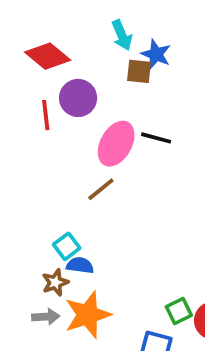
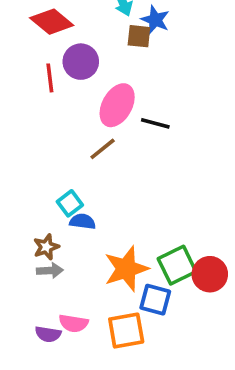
black line: (156, 138) -> (155, 123), moved
brown star: (55, 282) -> (46, 247), moved
green square: (179, 311) -> (177, 265), size x1.5
orange star: (88, 315) -> (126, 269), moved

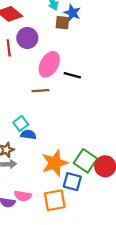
brown line: (103, 149) -> (40, 91), turned 35
green square: (177, 265) -> (85, 161), turned -30

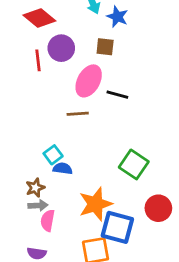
brown square: (62, 23) -> (105, 47), moved
green square: (85, 161) -> (134, 164), moved
blue square: (72, 182) -> (117, 227), size x1.4
pink semicircle: (23, 196) -> (48, 221), moved, turned 91

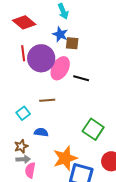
blue star: (117, 17) -> (60, 34), moved
purple circle: (61, 48) -> (41, 58), moved, size x1.4
brown line: (78, 114) -> (47, 100), moved
cyan square: (53, 155) -> (23, 113), moved

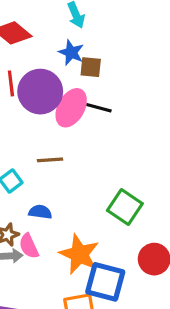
black line: (81, 78) -> (99, 108), moved
orange star: (65, 158) -> (79, 254), turned -30
pink semicircle: (30, 170) -> (29, 246), moved, turned -35

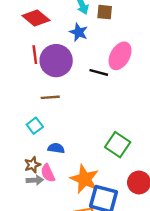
brown square: (91, 67) -> (105, 12), moved
pink ellipse: (71, 108) -> (120, 56), moved
brown line: (50, 160) -> (50, 97), moved

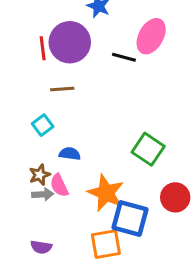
red line: (35, 55) -> (43, 48), moved

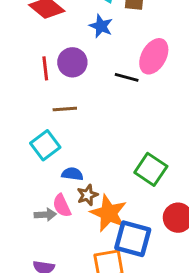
purple circle: (70, 42) -> (72, 62), size x0.7
cyan square: (43, 125) -> (45, 145), size x1.4
brown star: (40, 175) -> (87, 195), moved

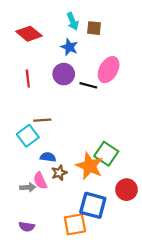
purple circle: (72, 62) -> (64, 74), moved
brown line: (65, 109) -> (42, 120), moved
orange star: (109, 213) -> (89, 166), moved

